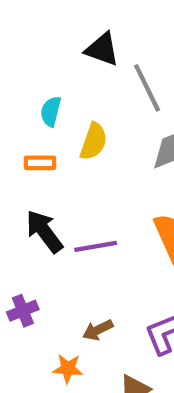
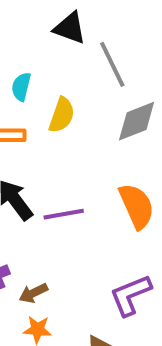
brown arrow: (98, 330) -> (33, 293), moved

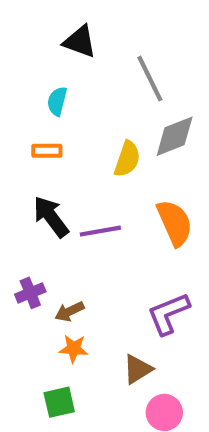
black triangle: (70, 28) -> (80, 41), moved
yellow semicircle: (62, 115) -> (127, 159), moved

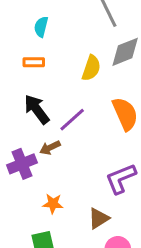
purple line: (100, 231) -> (72, 120), turned -32
purple cross: (30, 293) -> (22, 164), size x1.4
brown arrow: (69, 311) -> (50, 148), moved

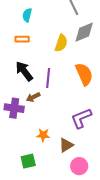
purple line: (72, 120) -> (48, 78), turned -42
purple cross: (22, 164) -> (14, 108), turned 30
orange star: (53, 204) -> (43, 135), moved

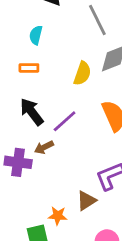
purple line: (48, 78) -> (65, 121), turned 42
orange star: (43, 135) -> (58, 216), moved
brown triangle: (66, 145) -> (86, 201), moved

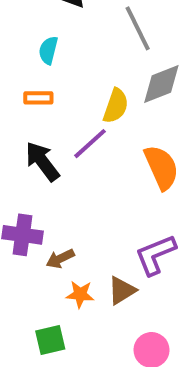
purple line: (65, 121) -> (90, 144), moved
brown arrow: (44, 147) -> (60, 259), moved
orange star: (58, 216) -> (80, 294), moved

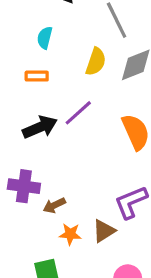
yellow semicircle: (116, 106) -> (96, 62), moved
black arrow: (42, 161) -> (40, 127), turned 104

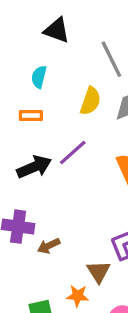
brown triangle: (104, 231) -> (99, 272), turned -30
orange star: (70, 234) -> (78, 296), moved

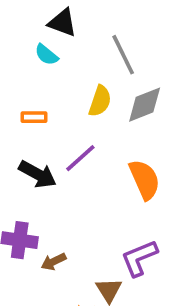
cyan semicircle: (39, 77) -> (46, 55), moved, turned -65
black arrow: (34, 167) -> (38, 174), turned 52

